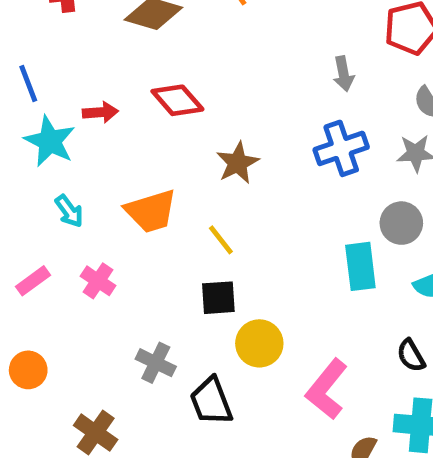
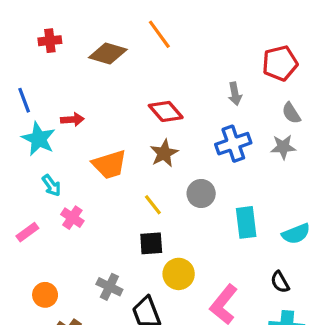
red diamond: (177, 100) -> (166, 111), moved
orange trapezoid: (151, 211) -> (109, 165), moved
gray circle: (401, 223) -> (201, 194), moved
pink cross: (98, 281) -> (72, 218), moved
orange circle: (28, 370) -> (45, 295), moved

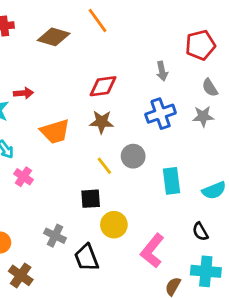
red diamond: (166, 111) -> (103, 86), turned -56
brown star: (164, 153) -> (102, 122), turned 30
yellow line: (153, 205) -> (104, 166), moved

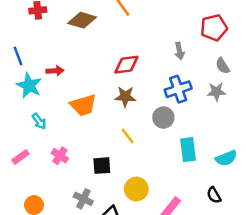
gray circle: (133, 156) -> (163, 118), moved
pink cross: (23, 177) -> (60, 156), moved
black square: (91, 199) -> (102, 166), moved

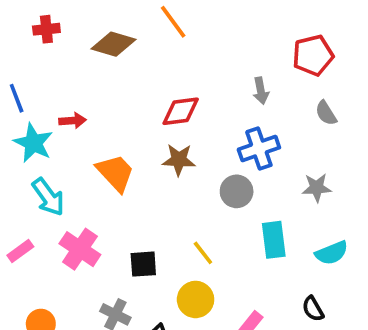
gray star: (216, 92) -> (317, 188), moved
orange trapezoid: (83, 105) -> (115, 173), turned -116
cyan arrow: (39, 121) -> (48, 197), size x1.5
yellow line: (128, 136) -> (203, 253), moved
pink cross: (60, 156) -> (80, 249), size x1.5

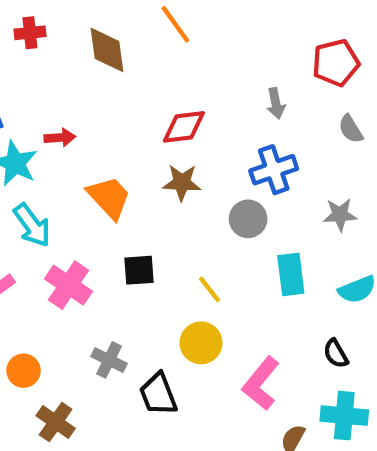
brown diamond: (114, 44) -> (107, 50), turned 66
black square: (143, 264) -> (139, 270), moved

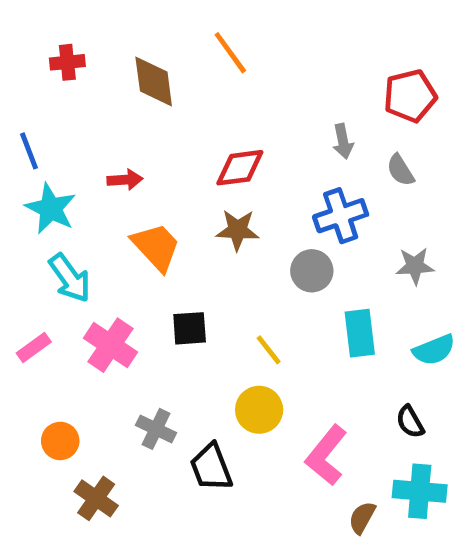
gray semicircle: (351, 129) -> (400, 170), moved
red arrow: (60, 138) -> (125, 180), moved

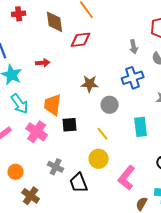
red diamond: (240, 168) -> (81, 40), moved
orange trapezoid: (156, 247) -> (53, 105), moved, turned -130
gray circle: (312, 271) -> (110, 105), moved

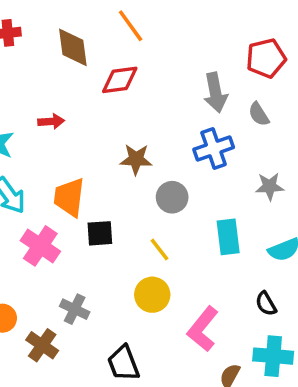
gray arrow: (134, 47) -> (215, 93), size x1.5
black trapezoid: (79, 183) -> (123, 363), moved
brown cross: (31, 196) -> (42, 345), moved

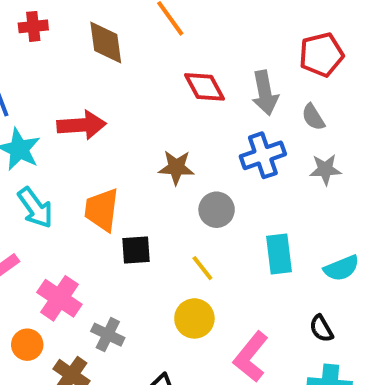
red diamond: (120, 80) -> (204, 87), moved, turned 69
red arrow: (51, 121) -> (82, 125), size x1.6
gray star: (270, 186) -> (325, 169), moved
pink cross: (40, 246) -> (59, 298), moved

